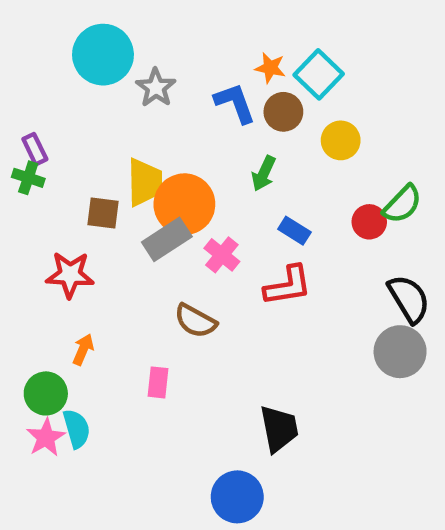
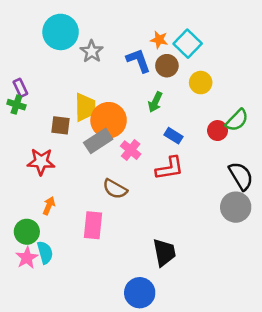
pink rectangle: (158, 382) -> (93, 225), size x1.5

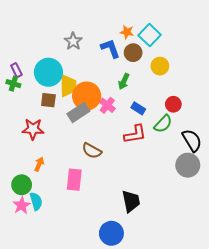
cyan circle: (61, 32) -> (48, 72), moved
green semicircle: (237, 120) -> (163, 124), moved
pink cross: (131, 150) -> (107, 105), moved

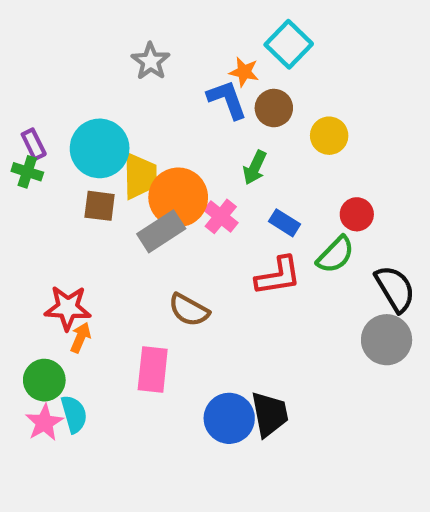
orange star: (127, 32) -> (244, 72), moved
cyan square: (150, 35) -> (289, 44), moved
gray star: (73, 41) -> (151, 61), moved
red star: (33, 129) -> (68, 308), moved
blue circle: (111, 233) -> (229, 418), moved

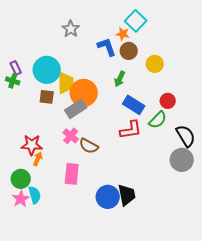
orange star: (244, 72) -> (123, 34), moved
pink cross: (221, 216) -> (71, 136), moved
blue rectangle: (284, 223) -> (134, 105), size x1.5

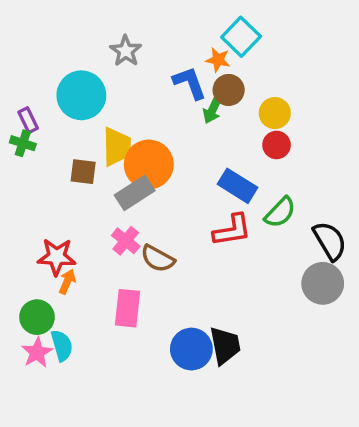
cyan circle: (47, 70) -> (81, 95), moved
green arrow: (120, 79) -> (213, 109), moved
red circle: (168, 101) -> (277, 145), moved

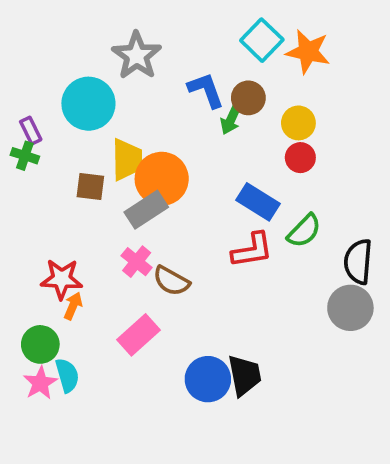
gray star: (126, 51) -> (137, 56), size x1.4
orange star: (218, 60) -> (308, 52), moved, size x1.6
black semicircle: (330, 241) -> (358, 262), turned -144
pink rectangle: (127, 308) -> (139, 335), turned 42

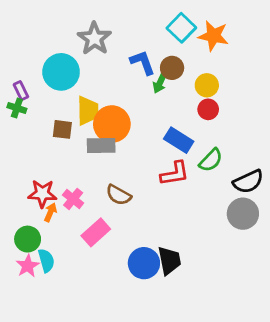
gray rectangle: (146, 210) -> (101, 145), turned 32
pink cross: (137, 262) -> (73, 199), moved
black semicircle: (358, 262) -> (248, 182), turned -120

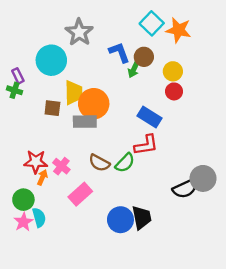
green semicircle: (211, 160) -> (125, 163), moved
black semicircle: (248, 182) -> (185, 188), moved

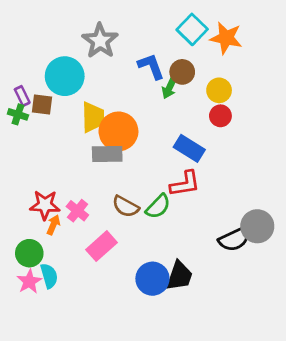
brown square: (52, 108) -> (42, 104), moved
black trapezoid: (142, 217) -> (179, 276), turned 30

